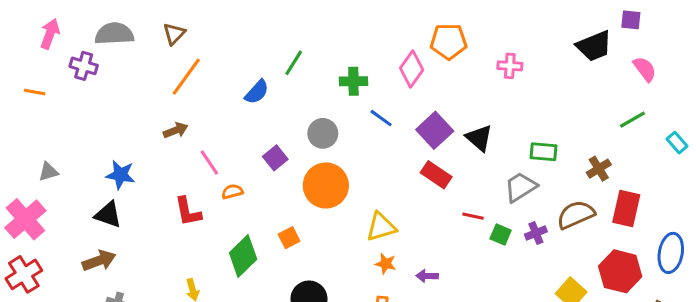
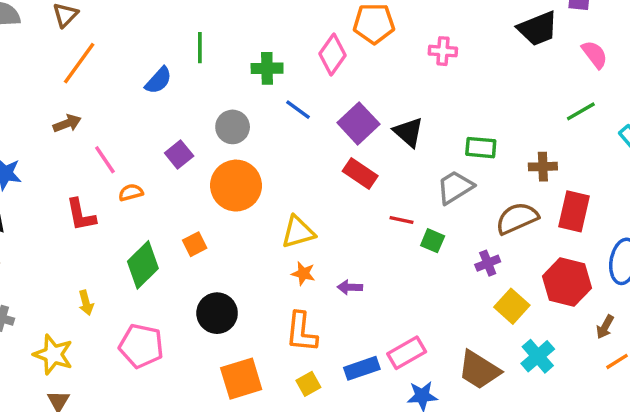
green line: (294, 63) -> (200, 48), turned -32
brown cross: (599, 169) -> (543, 167), turned 30
purple cross: (536, 233) -> (488, 263), moved

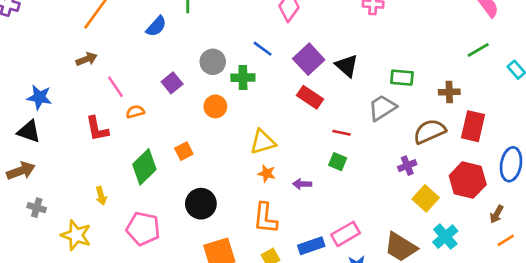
green cross: (267, 68) -> (243, 78), moved
orange circle: (236, 186) -> (215, 106), size x0.6
green square: (433, 241) -> (338, 162), moved

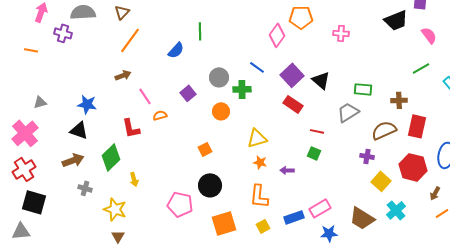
orange square: (184, 151) -> (205, 149), moved
purple cross: (407, 166) -> (367, 156), turned 32
green diamond: (144, 167) -> (111, 157), moved
pink pentagon: (143, 229) -> (180, 204), moved

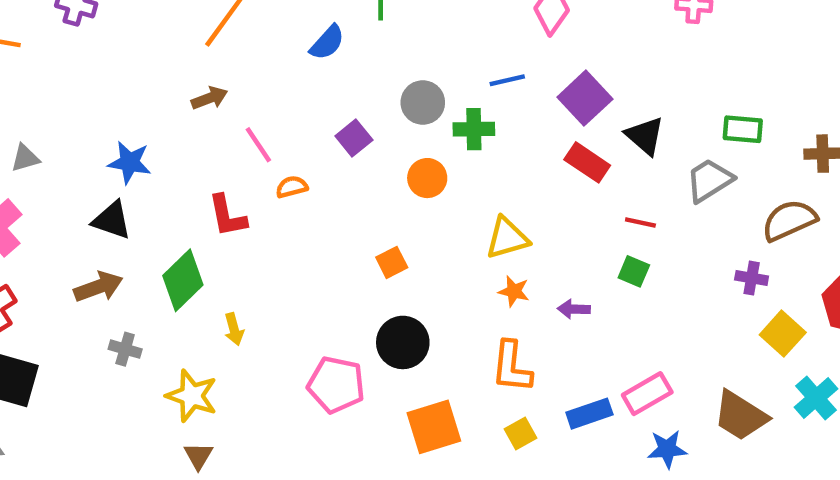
blue line: (257, 67) -> (507, 80), turned -49
black triangle: (321, 80) -> (645, 136), moved

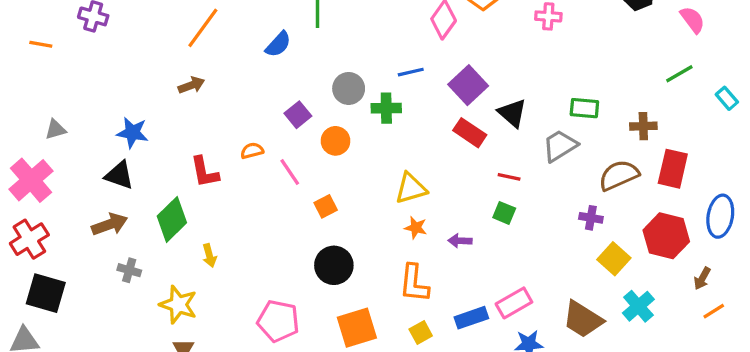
pink line: (258, 145) -> (290, 172), moved
orange circle: (427, 178) -> (336, 141), moved
pink pentagon: (336, 385) -> (278, 321), moved

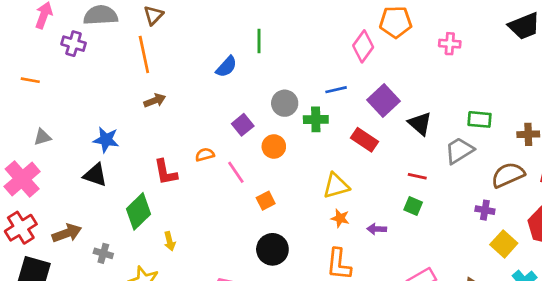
orange line: (203, 28) -> (144, 54), moved, turned -48
orange line: (41, 44) -> (30, 80), moved
red rectangle: (470, 133) -> (364, 140), moved
brown arrow: (110, 224) -> (67, 233), moved

